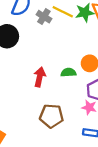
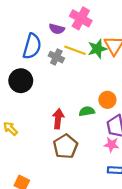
brown pentagon: (51, 116) -> (65, 146), moved, turned -30

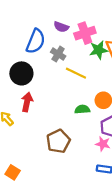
pink cross: (81, 18) -> (85, 33), moved, turned 36
yellow line: (75, 50) -> (76, 73), moved
red arrow: (58, 119) -> (27, 102), moved

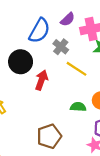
purple semicircle: (61, 27) -> (68, 19), turned -72
red arrow: (27, 102) -> (41, 80), moved

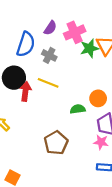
yellow line: (76, 69) -> (48, 83), moved
red arrow: (41, 80) -> (25, 91), moved

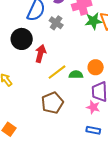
yellow line: (48, 83) -> (57, 72), moved, turned -66
red arrow: (25, 91) -> (40, 54), moved

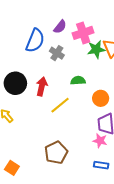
black circle: (22, 39) -> (15, 83), moved
green semicircle: (76, 75) -> (78, 80), moved
brown pentagon: (52, 103) -> (56, 153), moved

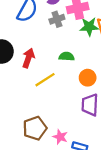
gray cross: (57, 53) -> (57, 19), moved, turned 32
pink star: (100, 141) -> (60, 137), moved

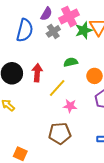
brown pentagon: (35, 128) -> (60, 133), turned 30
pink star: (60, 137) -> (70, 106), moved

